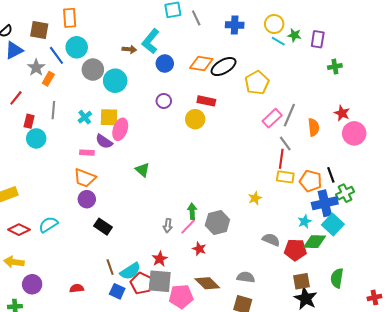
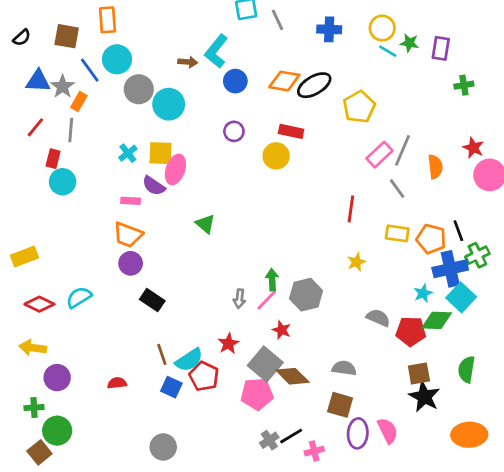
blue triangle: (14, 50) -> (38, 81), moved, turned 30
gray line: (53, 110) -> (71, 130), moved
red line: (281, 159) -> (351, 209), moved
gray square: (160, 281) -> (265, 364), moved, turned 35

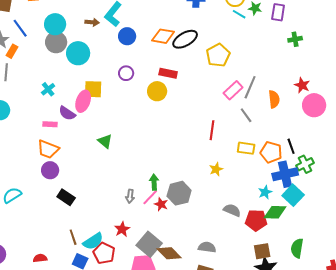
cyan circle: (117, 59) -> (55, 24), moved
yellow square: (160, 153) -> (93, 89), moved
red star: (282, 330) -> (161, 204), moved

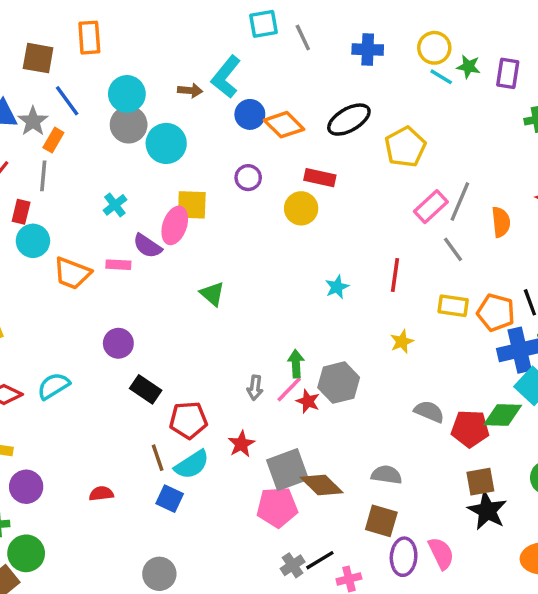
orange diamond: (163, 36) -> (284, 125), moved, turned 35
orange trapezoid: (48, 149) -> (72, 273), moved
cyan star: (265, 192) -> (337, 287), moved
gray square: (149, 244) -> (287, 470), turned 30
red pentagon: (104, 253) -> (188, 420), moved, turned -30

